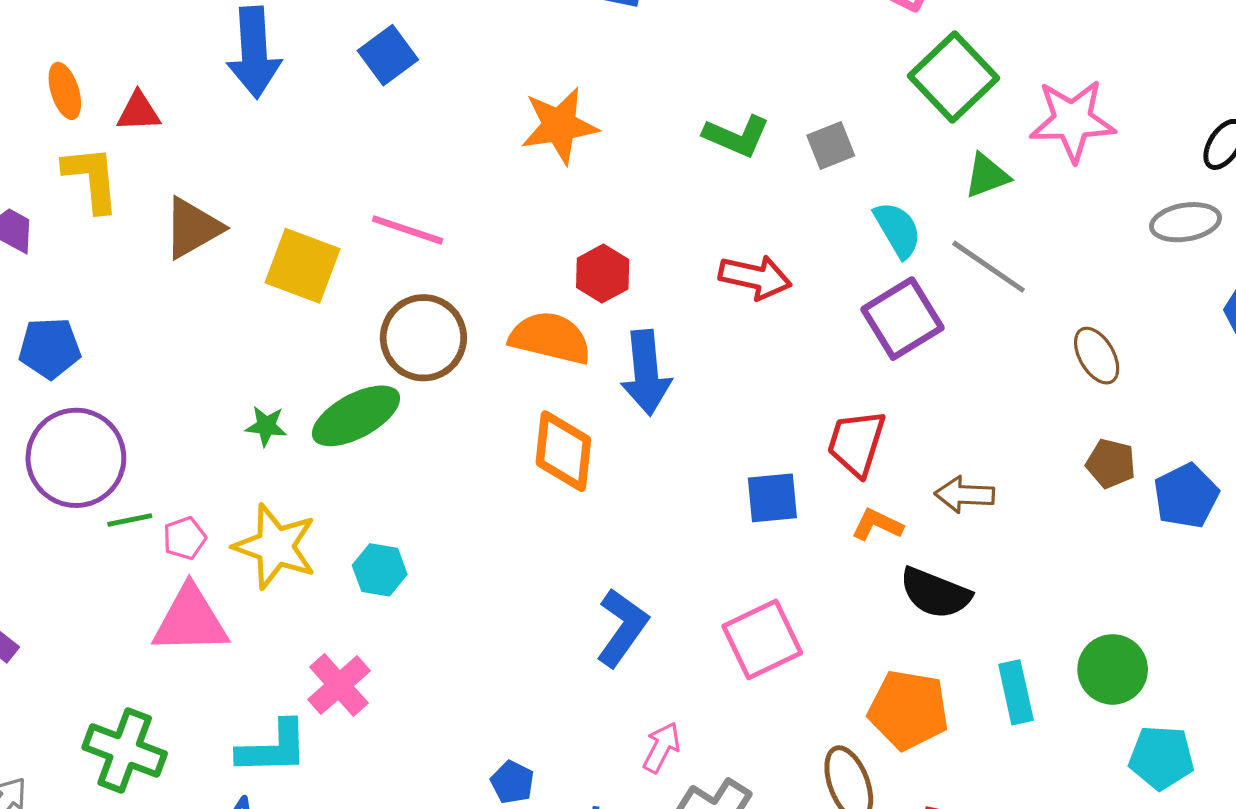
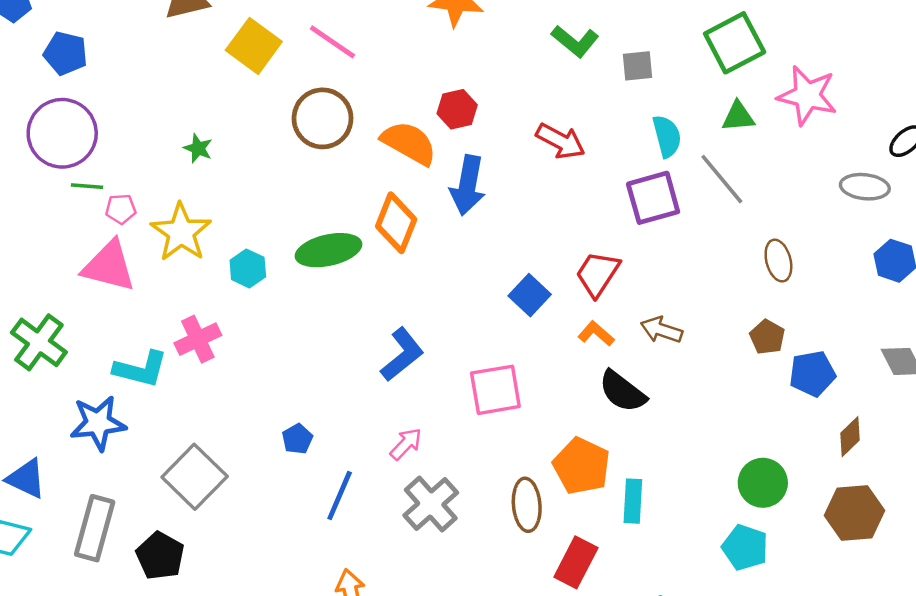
green ellipse: (356, 416) -> (329, 250), moved
blue square: (772, 498) -> (530, 295), turned 33
green circle: (1113, 669) -> (763, 483), moved
cyan rectangle: (1016, 692) -> (633, 501), moved

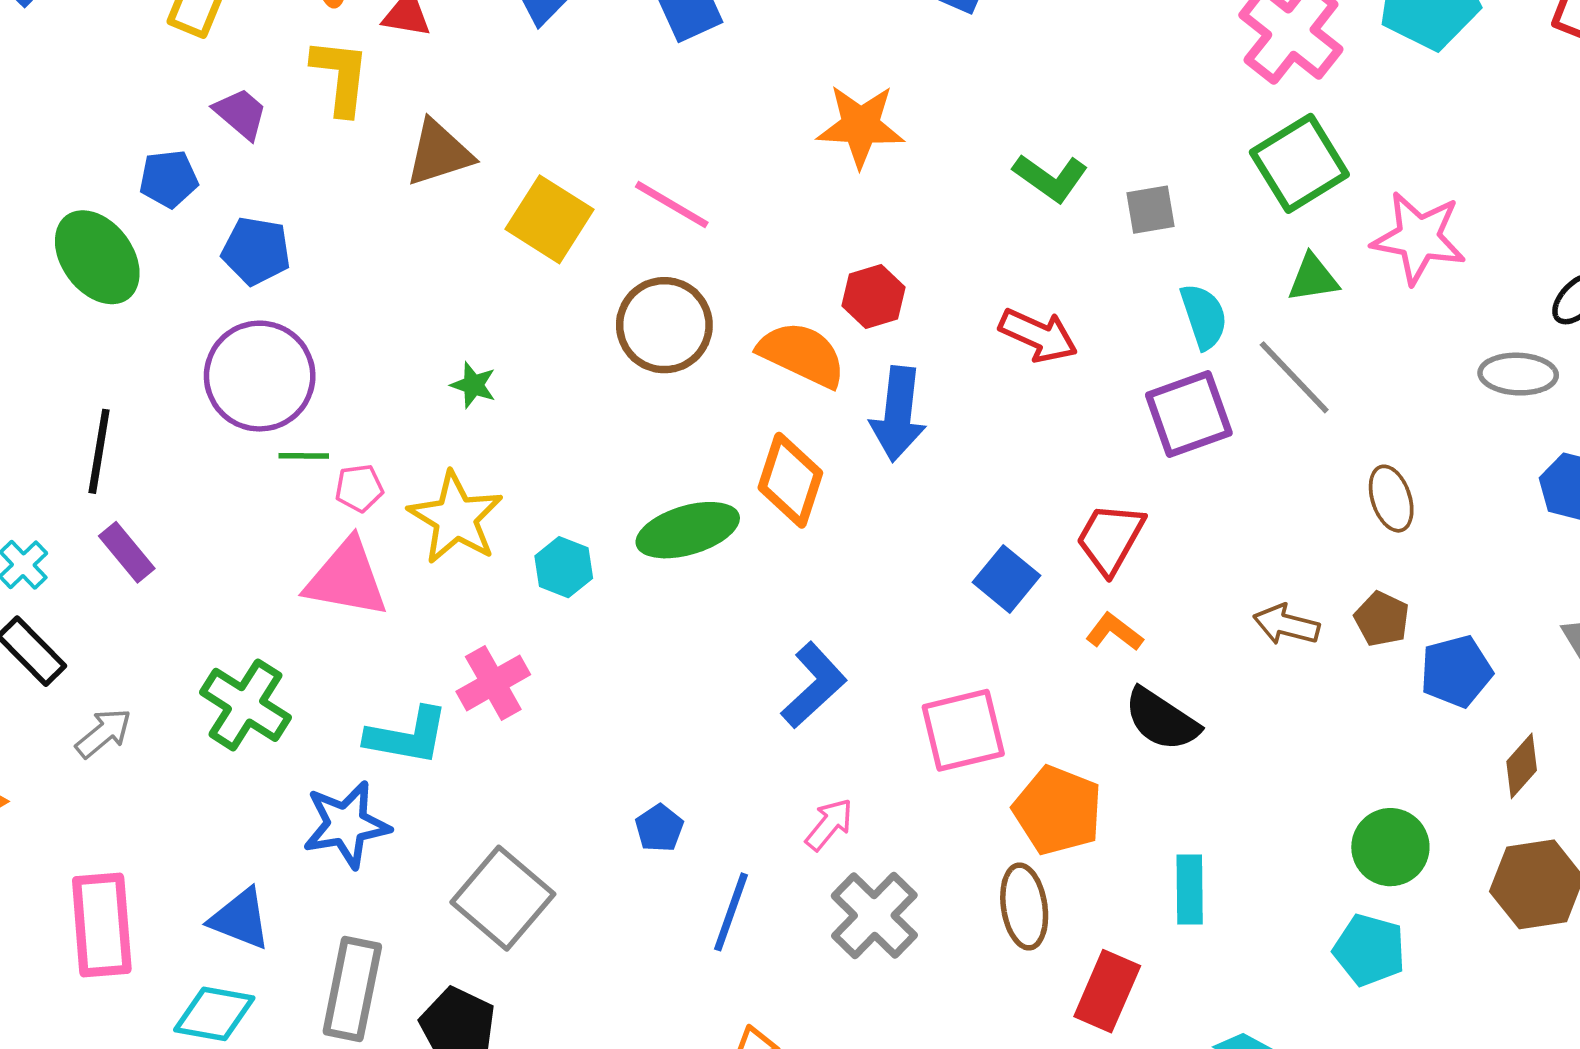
brown arrow: (661, 330) -> (1286, 625), moved
orange pentagon: (582, 466) -> (1058, 810), moved

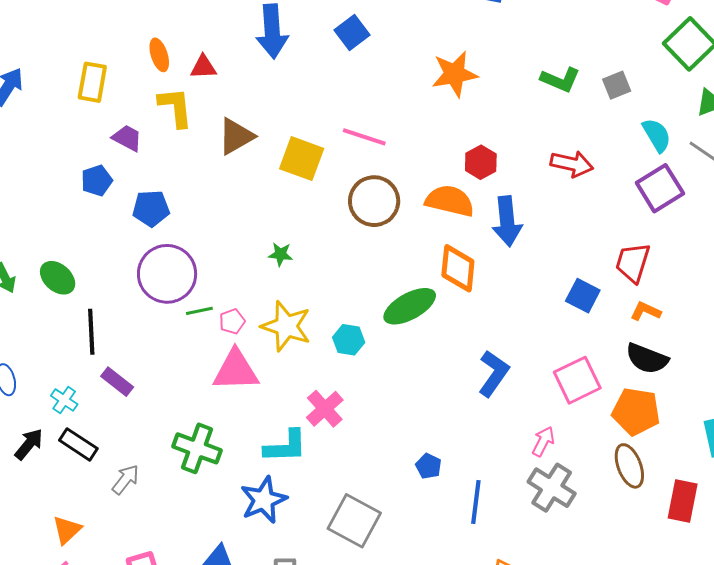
green ellipse: (97, 257) -> (58, 278), moved, size x0.7
black semicircle: (1162, 719) -> (647, 359), moved
pink arrow: (829, 824) -> (543, 441), moved

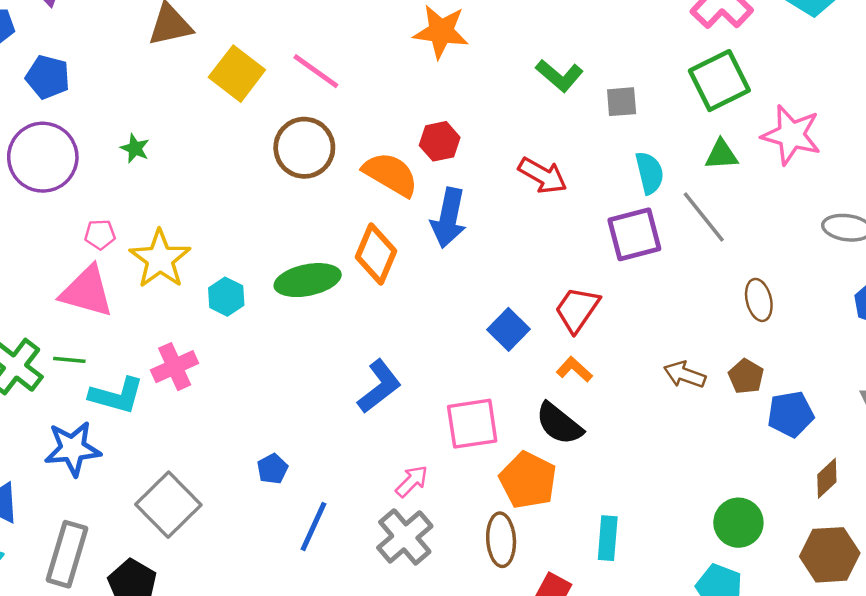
green star: (280, 254) -> (135, 148), moved
green line: (199, 311) -> (69, 360), moved

